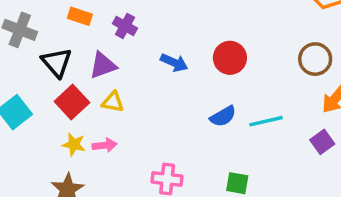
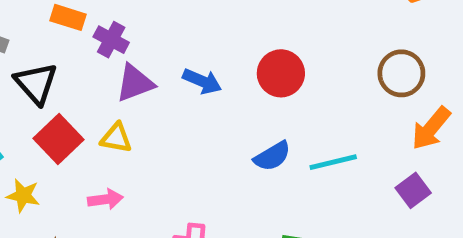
purple cross: (125, 26) -> (111, 40), moved
purple triangle: (103, 65) -> (135, 83), moved
yellow star: (74, 144) -> (23, 196), moved

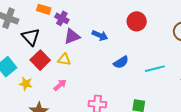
red circle: (281, 73) -> (137, 21), moved
blue semicircle: (272, 156) -> (121, 62), moved
pink arrow: (105, 199) -> (60, 85), turned -32

